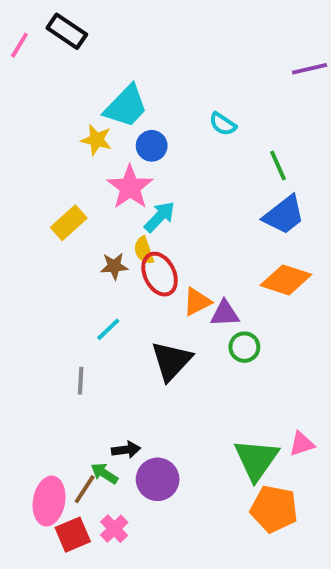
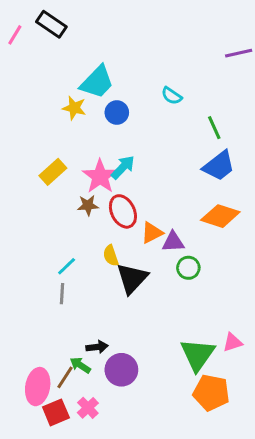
pink star: (130, 187) -> (100, 176), moved
yellow semicircle: (144, 250) -> (111, 256), moved
cyan line: (108, 329) -> (67, 266), moved

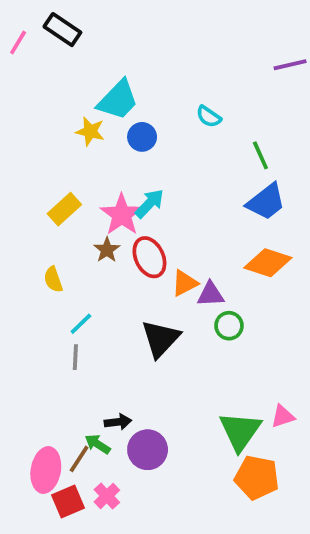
brown star: (88, 205) -> (107, 250), turned -30
yellow semicircle: (111, 256) -> (53, 279), moved

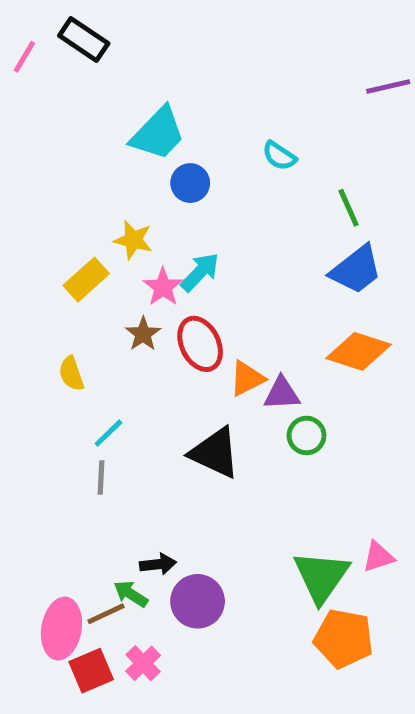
yellow star: (90, 131) -> (133, 240), moved
pink star: (122, 215) -> (163, 287), size x0.7
black triangle: (161, 339) -> (215, 453), turned -48
brown line: (79, 459) -> (106, 614), turned 32

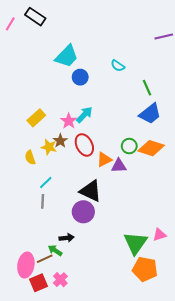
yellow star: (133, 240) -> (49, 147), moved
green circle: (306, 435) -> (129, 146), moved
purple circle: (198, 601) -> (83, 212), moved

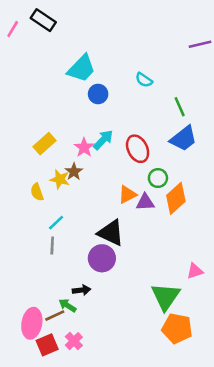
red ellipse: (84, 145) -> (138, 149), moved
orange diamond: (151, 148) -> (176, 198), moved, turned -60
pink triangle: (160, 235) -> (195, 271), moved

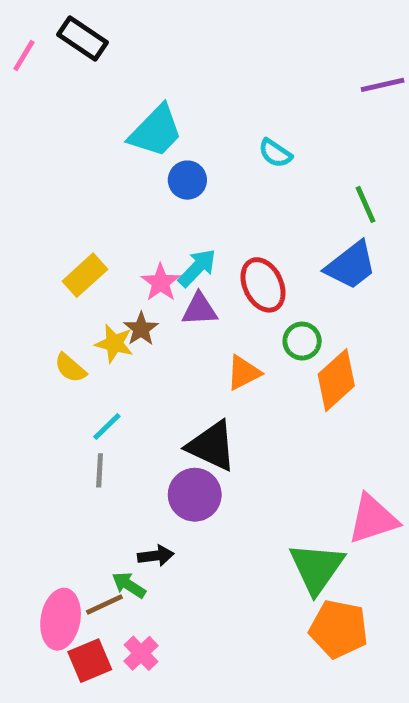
green line: (180, 107) -> (365, 204), moved
yellow semicircle: (37, 192) -> (70, 368), turned -30
purple triangle: (145, 202) -> (200, 309), moved
pink triangle: (195, 271) -> (373, 519), size x1.6

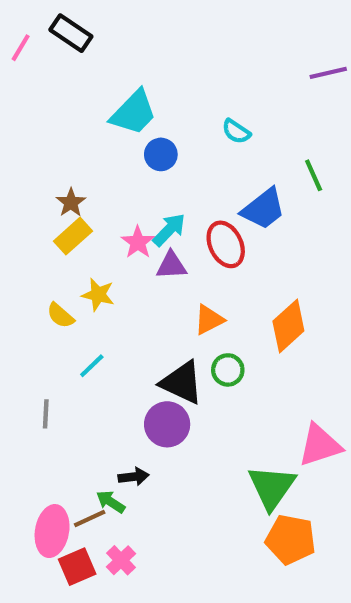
blue trapezoid: (351, 265) -> (263, 209), moved
brown star: (141, 329) -> (71, 203), moved
green circle: (302, 341) -> (228, 370), moved
gray line: (100, 470) -> (46, 414), moved

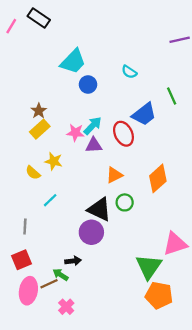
pink star: (138, 242) -> (75, 133), turned -30
red square: (77, 567) -> (22, 260), moved

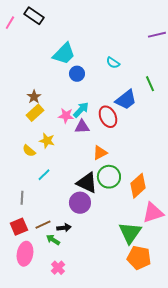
orange diamond: (158, 178) -> (138, 186), moved
green circle: (125, 202) -> (109, 177), size x1.5
brown line: (49, 284) -> (43, 225), moved

